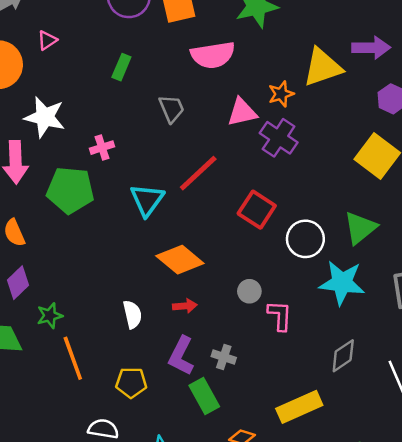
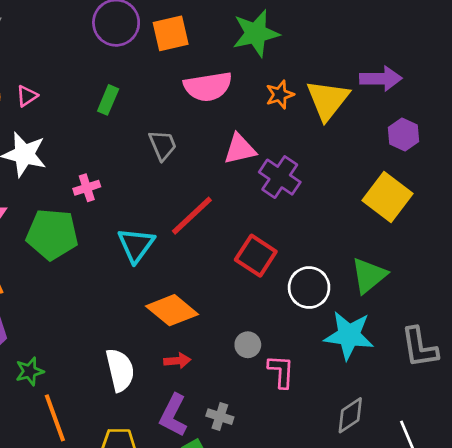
pink triangle: (47, 40) -> (27, 96), moved
yellow triangle: (322, 67) -> (328, 100), turned -33
orange star: (281, 94) -> (280, 95), moved
white semicircle: (132, 314) -> (120, 370), size x1.4

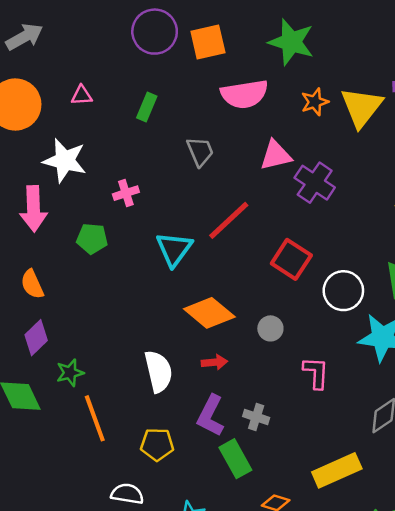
green star: (256, 33) -> (291, 42), turned 30
pink triangle: (27, 96) -> (82, 95), moved, turned 30
green pentagon: (52, 234) -> (92, 239), size x0.6
gray circle: (248, 345) -> (270, 328), moved

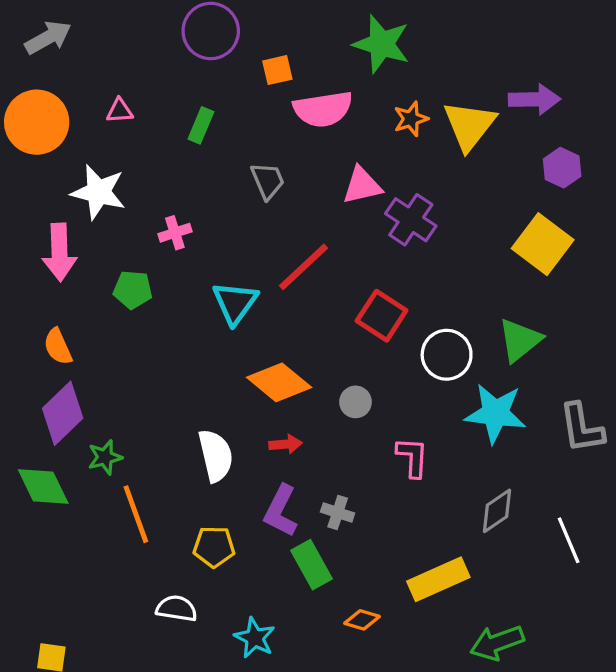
orange square: (208, 42) -> (277, 70), moved, size x0.7
purple diamond: (36, 338) -> (63, 413), size x1.4

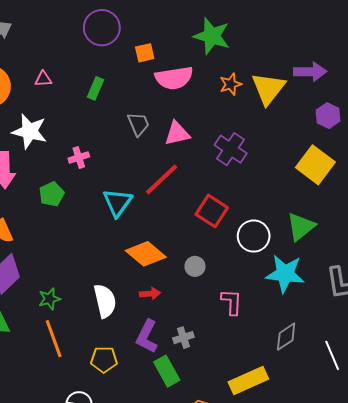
pink triangle: (362, 186) -> (177, 133), moved
green pentagon: (133, 290) -> (52, 194), turned -30
green star: (105, 457) -> (49, 299), moved
gray cross: (338, 513) -> (183, 338), turned -36

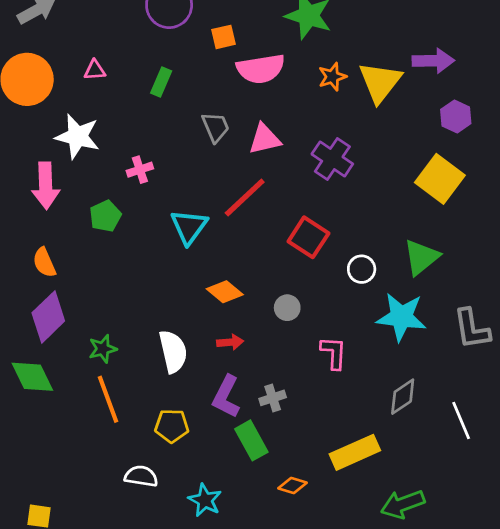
white circle: (254, 236) -> (362, 269), size x0.7
orange diamond: (146, 254) -> (225, 292), size x0.7

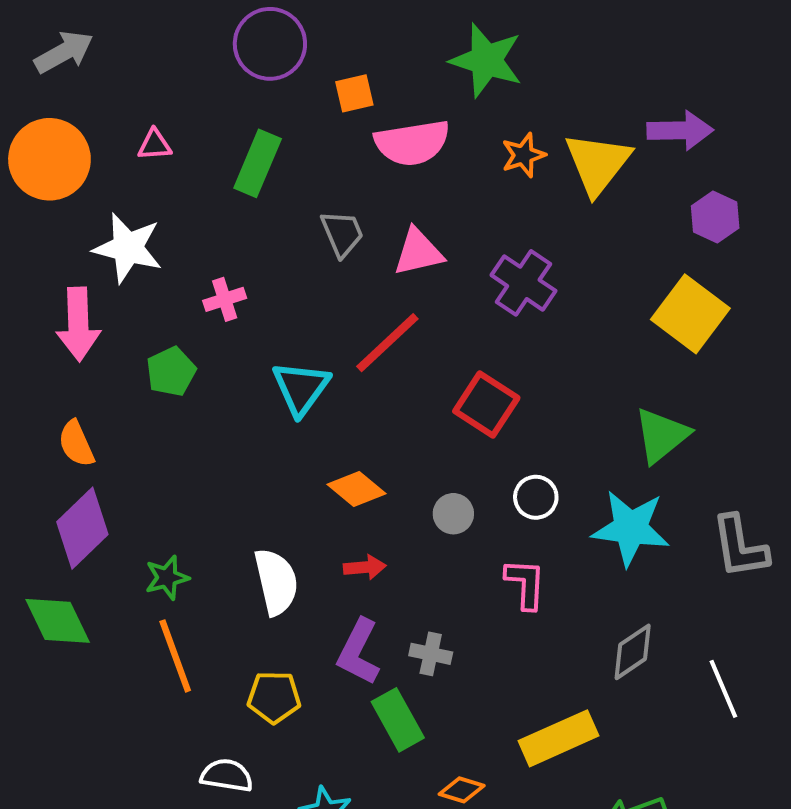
green rectangle: (161, 82) -> (258, 163), size x1.4
white circle: (362, 269) -> (536, 497), moved
gray cross: (273, 398) -> (431, 654), turned 30

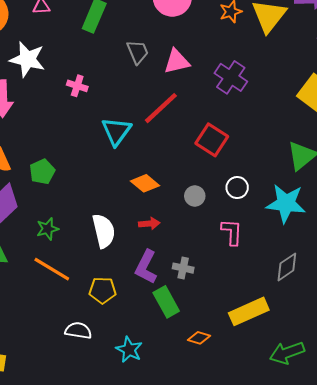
pink cross: (225, 299) -> (77, 86), turned 36
green pentagon: (171, 372) -> (42, 172), moved
orange line: (175, 656) -> (52, 269), turned -39

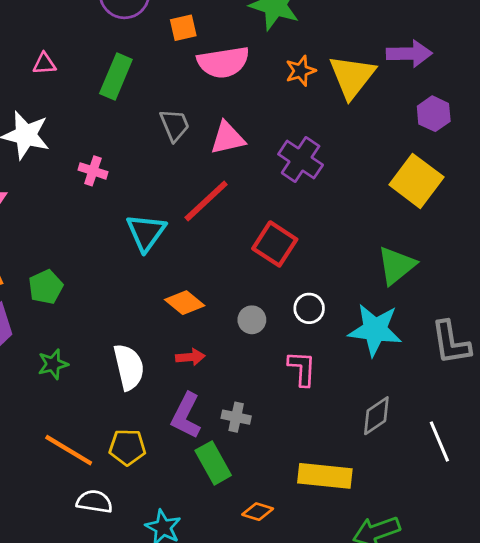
orange line: (52, 269) -> (69, 450), moved
yellow rectangle: (249, 311) -> (325, 476), turned 30

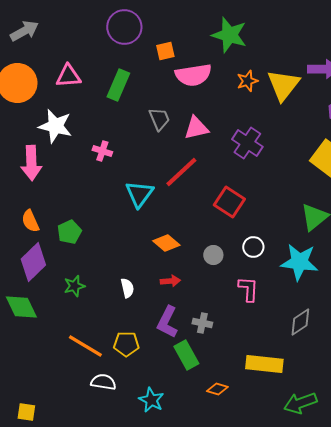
pink triangle: (44, 64) -> (68, 76), size x1.5
white semicircle: (129, 367) -> (127, 288), size x0.6

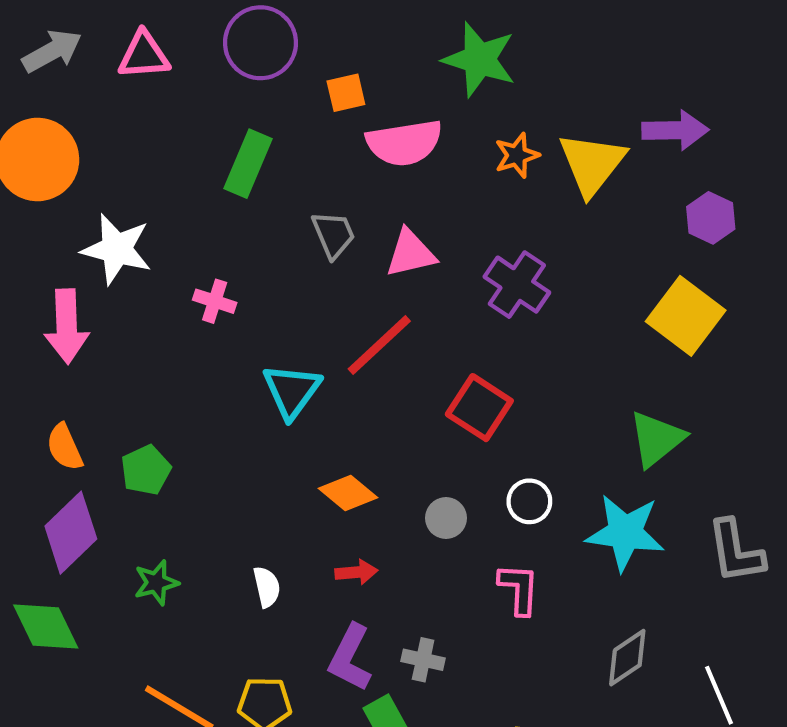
pink triangle: (68, 76) -> (144, 55), moved

